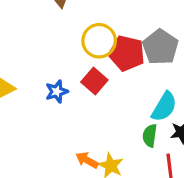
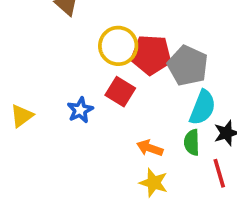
gray pentagon: (160, 47) -> (188, 66), moved
orange arrow: (87, 160) -> (150, 148), moved

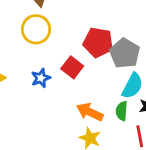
yellow circle: (118, 46) -> (36, 29), moved
orange arrow: (150, 148) -> (90, 112), size x1.4

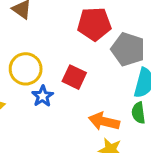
yellow circle: (36, 29) -> (26, 69), moved
red pentagon: (98, 42) -> (94, 24), moved

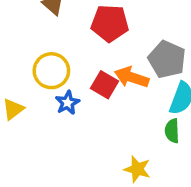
red pentagon: (94, 24) -> (110, 23), moved
orange arrow: (104, 121) -> (132, 77), moved

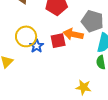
red square: (105, 85) -> (58, 41), turned -35
blue star: (67, 103) -> (37, 46), moved

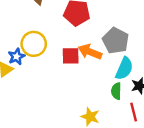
blue star: (37, 46) -> (16, 57), moved

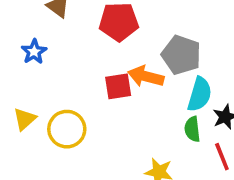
yellow circle: (34, 44) -> (67, 129), moved
blue star: (16, 57) -> (34, 52), moved

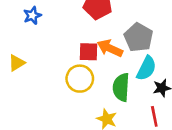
yellow circle: (67, 129) -> (80, 79), moved
green semicircle: (192, 129) -> (121, 87), moved, size x1.5

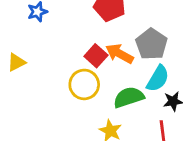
red square: (89, 52) -> (96, 56), turned 36
green semicircle: (121, 87) -> (129, 97), turned 64

